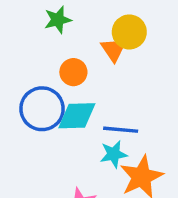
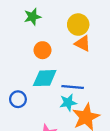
orange triangle: (114, 49) -> (83, 43), moved, turned -30
blue circle: (42, 109) -> (18, 99), moved, size x0.6

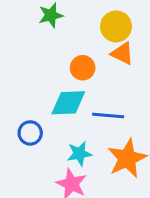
orange circle: (43, 50) -> (83, 68), moved
cyan star: (68, 103) -> (79, 154), moved

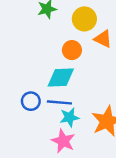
yellow circle: (116, 26) -> (84, 19), moved
blue line: (108, 115) -> (59, 102), moved

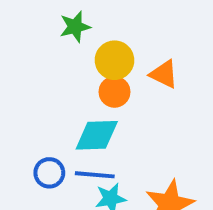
yellow circle: (84, 19) -> (114, 60), moved

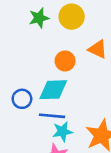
yellow circle: (114, 60) -> (72, 17), moved
blue circle: (49, 173) -> (22, 99), moved

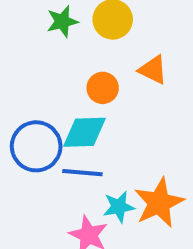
blue circle: (22, 99) -> (36, 146), size x1.6
cyan star: (62, 131) -> (119, 207), moved

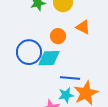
blue circle: (36, 146) -> (29, 52), moved
blue line: (82, 173) -> (70, 78), moved

